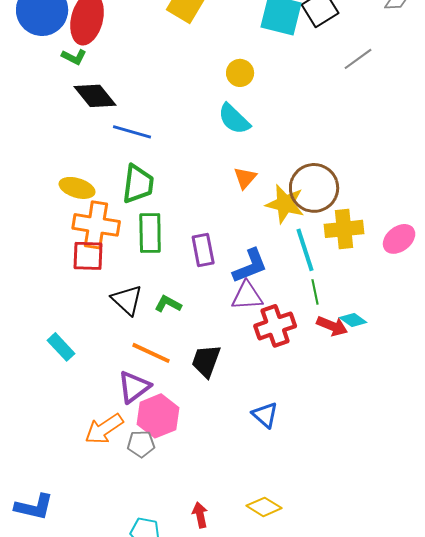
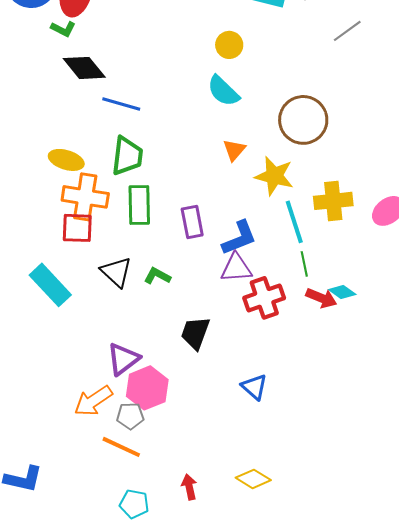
brown circle: (314, 188) -> (303, 120), moved
cyan rectangle: (61, 347) -> (50, 285), moved, size x1.5
orange line: (151, 353) -> (121, 447), moved

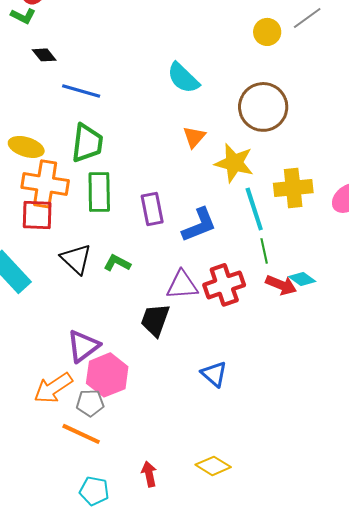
yellow circle: (229, 45) -> (267, 32), moved
black diamond: (84, 68) -> (44, 55), size x0.6
purple triangle: (236, 268) -> (182, 285), moved

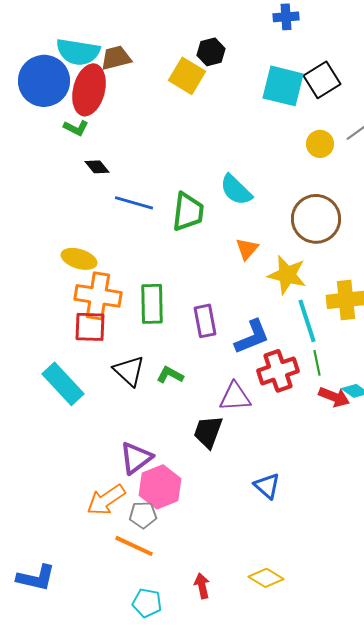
green trapezoid: (87, 143) -> (188, 212), moved
red cross: (224, 285) -> (278, 371), moved

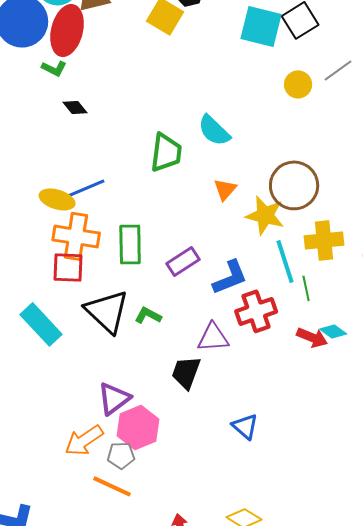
blue line: (134, 203) -> (86, 188), moved, turned -39
brown circle: (316, 219) -> (294, 185), moved
purple rectangle: (205, 321) -> (183, 261), turned 68
green line: (317, 363) -> (306, 288), moved
black triangle: (129, 371) -> (107, 311), size x1.4

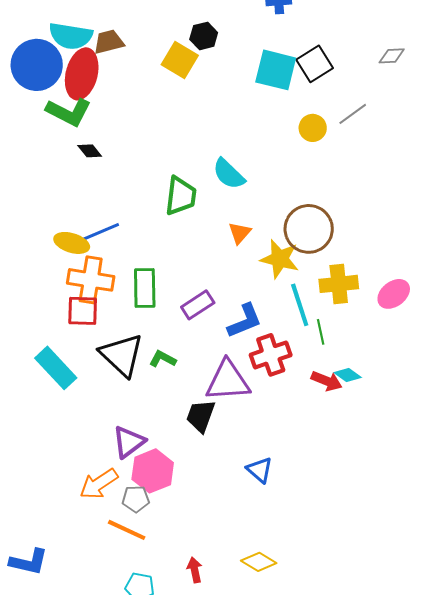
green L-shape: (54, 68) -> (69, 112), size x1.8
purple triangle: (213, 337) -> (228, 381), size x1.4

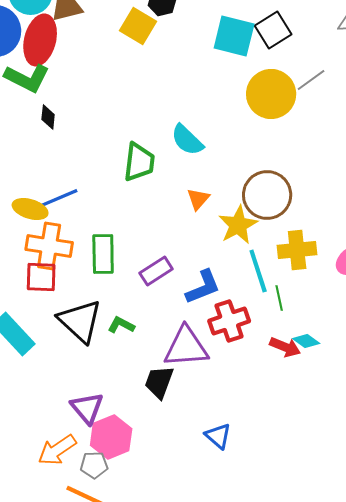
yellow circle: (313, 128) -> (271, 94), size x1.8
black diamond: (90, 151) -> (48, 117), turned 45
yellow star: (280, 259) -> (238, 225), turned 30
purple triangle: (129, 442) -> (87, 408), turned -33

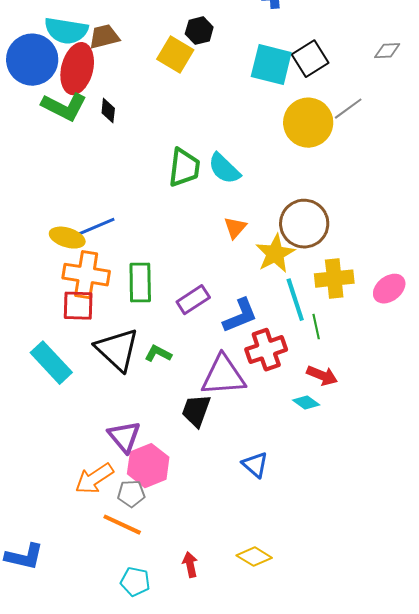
black diamond: (48, 117) -> (108, 111), moved
green trapezoid: (139, 162) -> (184, 168), moved
cyan diamond: (306, 341) -> (306, 403), moved

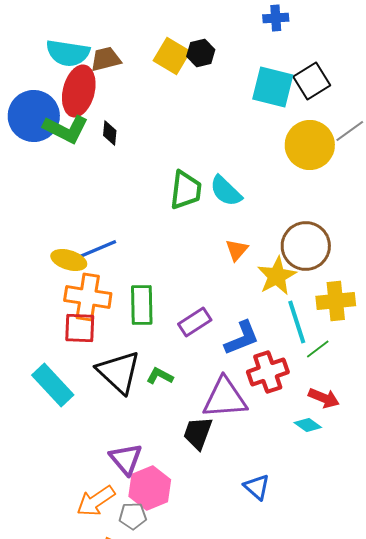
yellow square: (175, 55) -> (172, 56), moved
blue circle: (32, 60) -> (34, 116), moved
green line: (316, 327) -> (318, 349), turned 65

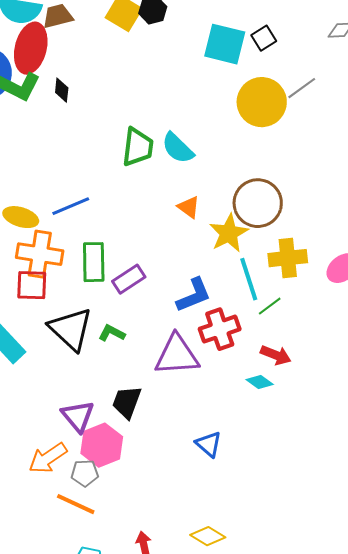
black square: (312, 81) -> (264, 38), size x0.7
blue line: (98, 249) -> (71, 206), moved
orange triangle: (237, 250) -> (189, 207), turned -35
purple rectangle: (195, 322) -> (129, 279), moved
black trapezoid: (198, 433) -> (127, 402), moved

